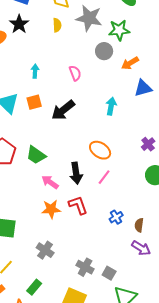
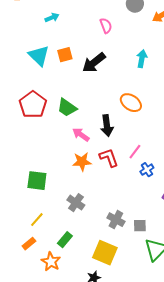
cyan arrow: (35, 71) -> (52, 18), moved, turned 64
pink line: (104, 177) -> (135, 152), moved
gray square: (109, 273) -> (140, 226), turned -32

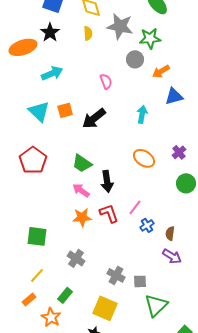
cyan arrow: (52, 18) -> (52, 73), size x1.5
orange ellipse: (131, 103) -> (144, 158), moved
green trapezoid: (67, 108) -> (82, 163), moved

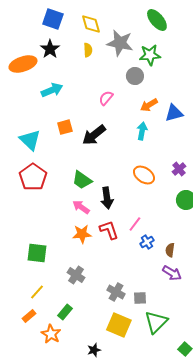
orange arrow: (161, 71) -> (149, 105), moved
pink semicircle: (106, 81) -> (106, 98), turned -119
cyan triangle: (39, 111) -> (30, 140), moved
yellow square: (105, 308) -> (119, 325), moved

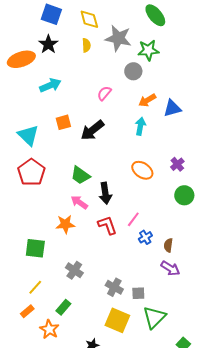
orange star: (82, 234) -> (65, 224), moved

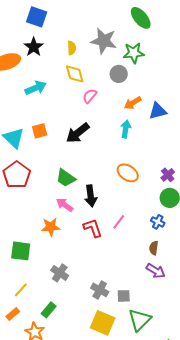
yellow diamond: (89, 19) -> (75, 74), moved
orange square: (63, 122) -> (40, 131), moved
purple cross: (177, 164) -> (168, 175), moved
blue cross: (145, 237) -> (158, 222), moved, turned -32

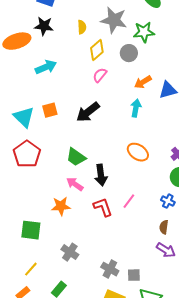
black star: (34, 47) -> (44, 26), turned -30
yellow diamond: (75, 74) -> (97, 50), moved, turned 65

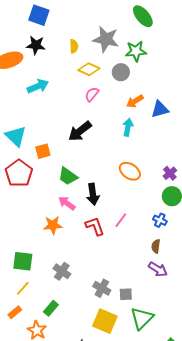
yellow diamond: (97, 50) -> (89, 69), turned 65
orange square: (50, 110) -> (43, 151), moved
green square: (31, 230) -> (23, 261), moved

